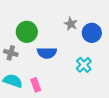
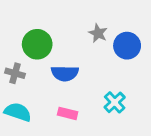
cyan cross: (84, 65) -> (115, 102), moved
pink rectangle: (36, 85) -> (68, 113), moved, turned -56

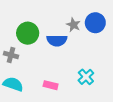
blue circle: (127, 46) -> (95, 23), moved
blue semicircle: (65, 73) -> (57, 40), moved

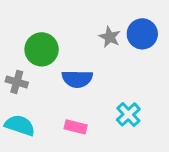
blue semicircle: (57, 40) -> (77, 79), moved

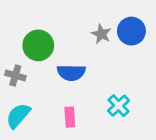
cyan semicircle: (20, 125) -> (18, 116), turned -68
pink rectangle: (76, 127) -> (70, 117), turned 72

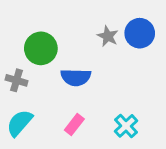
cyan cross: (119, 106) -> (126, 126), moved
pink rectangle: (70, 117) -> (74, 124), turned 42

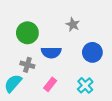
blue circle: (140, 33) -> (92, 52), moved
gray cross: (17, 80) -> (27, 65), moved

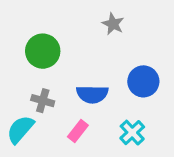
gray star: (73, 25) -> (113, 24), moved
blue semicircle: (51, 52) -> (92, 94), moved

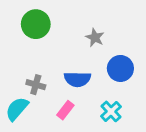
gray star: (113, 24) -> (95, 38), moved
green circle: (43, 51) -> (36, 24), moved

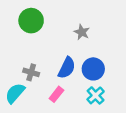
blue circle: (120, 68) -> (93, 69), moved
blue semicircle: (77, 79) -> (67, 68), turned -65

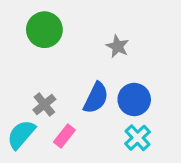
gray cross: (31, 72) -> (44, 104), turned 35
pink rectangle: (56, 94) -> (64, 136), moved

